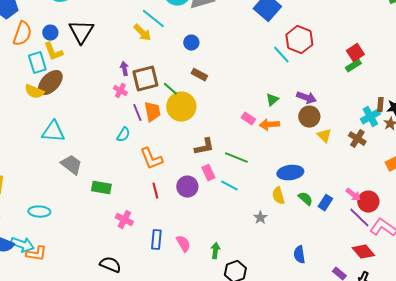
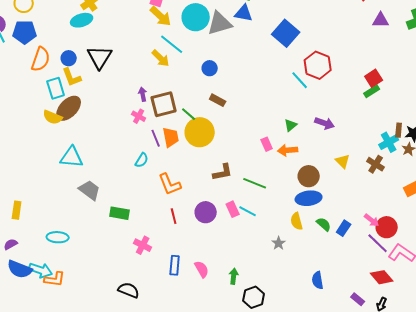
brown circle: (309, 117) -> (309, 176), moved
pink rectangle: (248, 119) -> (267, 144), turned 32
pink rectangle: (208, 173) -> (233, 209), moved

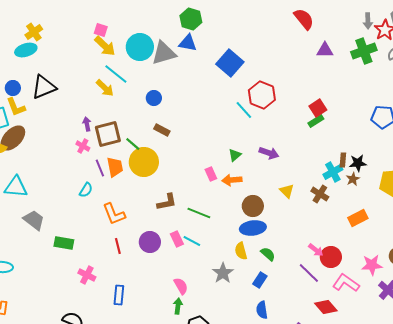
black triangle: (100, 57) -> (44, 87), turned 36
blue rectangle: (344, 228) -> (260, 280), moved
gray star: (279, 243) -> (223, 273), size x1.5
purple line: (378, 243) -> (309, 273), moved
pink semicircle: (202, 269) -> (181, 286), moved

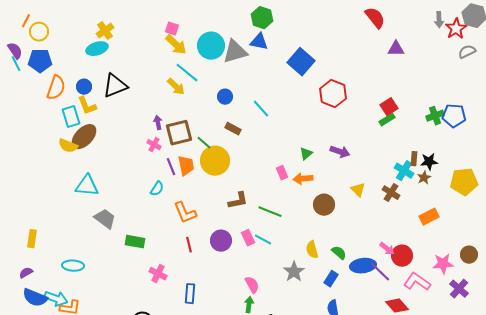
green cross: (364, 51) -> (435, 116), moved, size x0.7
cyan line: (244, 110) -> (261, 109), moved
cyan cross: (333, 172) -> (404, 171), turned -30
blue ellipse: (253, 228) -> (363, 266), moved

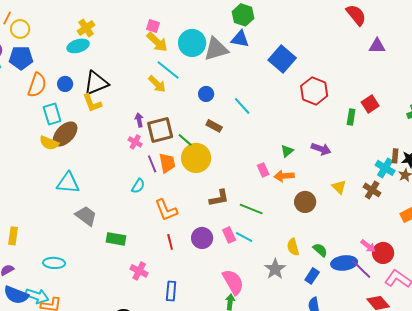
yellow L-shape: (87, 106) -> (92, 103), moved
green rectangle: (387, 120) -> (351, 117), moved, turned -49
pink semicircle: (252, 285) -> (233, 282), size x1.5

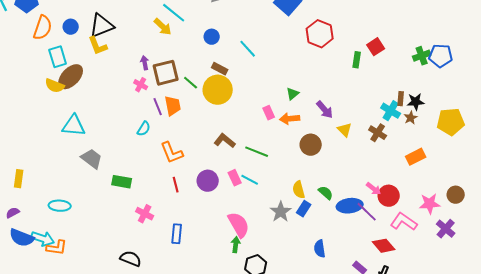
purple arrow: (321, 149) -> (325, 110), moved, turned 30
yellow circle: (196, 158) -> (218, 90), moved
brown L-shape: (219, 198) -> (225, 141), turned -130
blue rectangle: (312, 276) -> (304, 209), moved

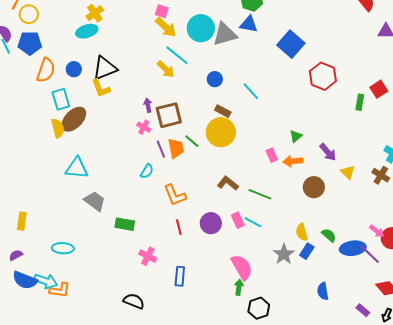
green line: (191, 83) -> (192, 141), moved
yellow semicircle: (55, 86) -> (58, 128), turned -126

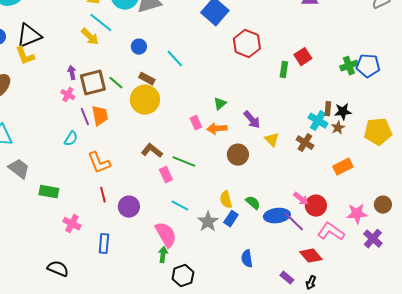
green line: (192, 141) -> (116, 83), moved
pink rectangle: (238, 220) -> (166, 175), moved
cyan line: (253, 222) -> (180, 206), moved
purple circle: (211, 223) -> (129, 207), moved

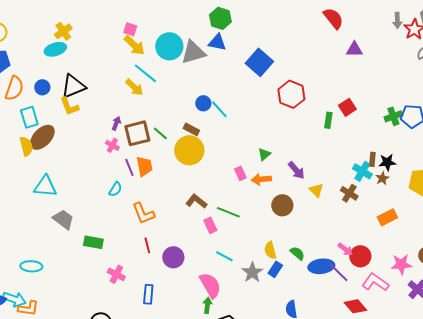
blue circle: (139, 47) -> (203, 103), moved
purple arrow: (72, 73) -> (116, 123), turned 32

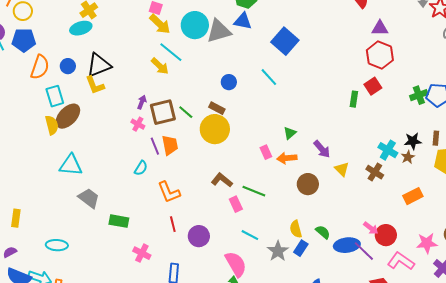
red hexagon: (291, 94) -> (380, 55), moved
cyan line: (219, 109) -> (269, 77), moved
brown rectangle: (372, 159) -> (436, 138), moved

